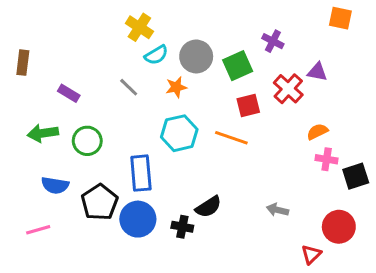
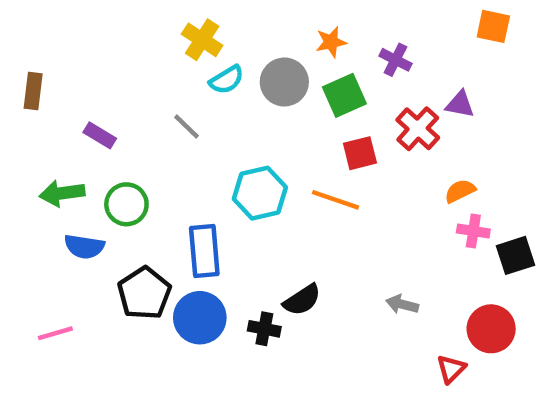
orange star: (176, 87) -> (331, 42), moved
blue semicircle: (55, 185) -> (84, 247), moved

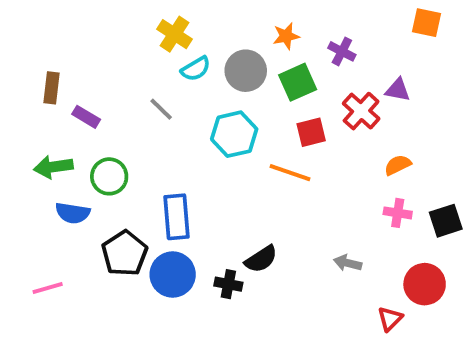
brown rectangle: (33, 91) -> (51, 88), moved
cyan hexagon: (260, 193) -> (234, 134), moved
pink cross: (473, 231) -> (398, 213), moved

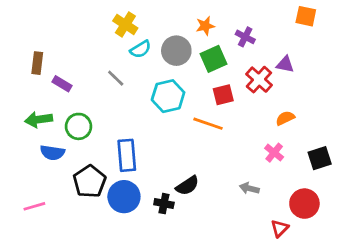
pink cross: (398, 213) -> (274, 153), moved, turned 30

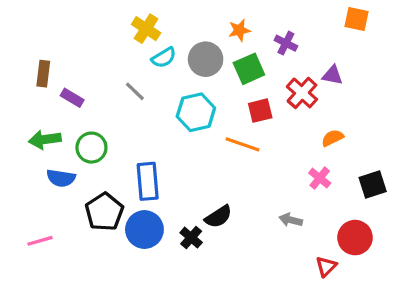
black cross: (164, 204) -> (191, 238), turned 30

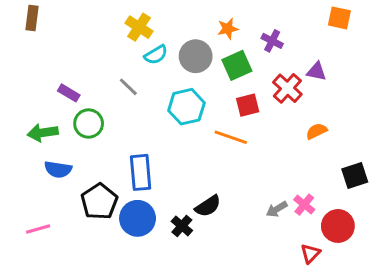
brown rectangle: (43, 74) -> (32, 18), moved
green circle: (91, 148) -> (89, 124), moved
pink cross: (320, 178) -> (304, 205), moved
gray arrow: (291, 220) -> (277, 209), turned -45

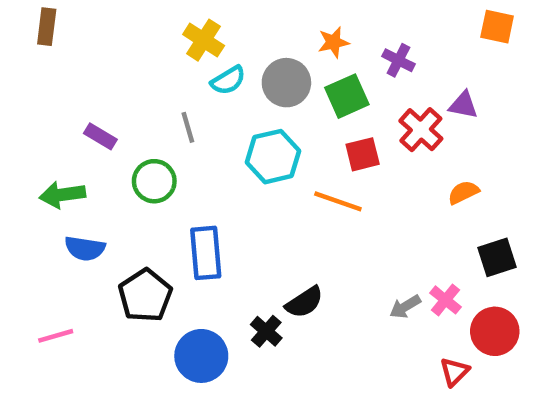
gray line: (128, 87) -> (188, 127), turned 30
green circle: (89, 124) -> (154, 181), moved
black square: (355, 176) -> (497, 257), moved
blue circle: (138, 218) -> (201, 356), moved

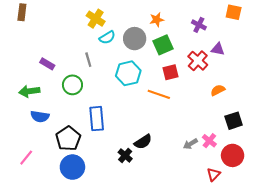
purple cross: (398, 60) -> (199, 25), moved
pink line: (56, 336) -> (26, 158), turned -35
blue circle: (201, 356) -> (72, 167), moved

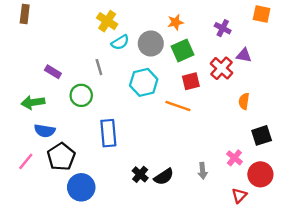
orange semicircle: (218, 90) -> (244, 101), turned -56
black pentagon: (68, 139) -> (61, 157), moved
black semicircle: (143, 142) -> (164, 177), moved
gray arrow: (190, 144) -> (203, 171), moved, turned -64
pink line: (26, 158) -> (26, 161), moved

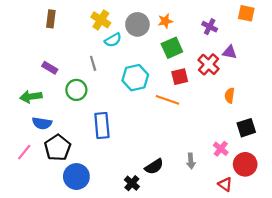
brown rectangle: (25, 14) -> (51, 19), moved
gray circle: (151, 43) -> (137, 24), moved
black cross: (140, 174) -> (132, 183), moved
red triangle: (239, 196) -> (225, 184), turned -40

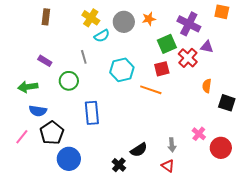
purple cross: (210, 27) -> (189, 24), size x1.6
green square: (172, 48) -> (167, 44), moved
black square: (246, 128) -> (227, 103), moved, turned 36
red triangle: (225, 184) -> (168, 166), moved

